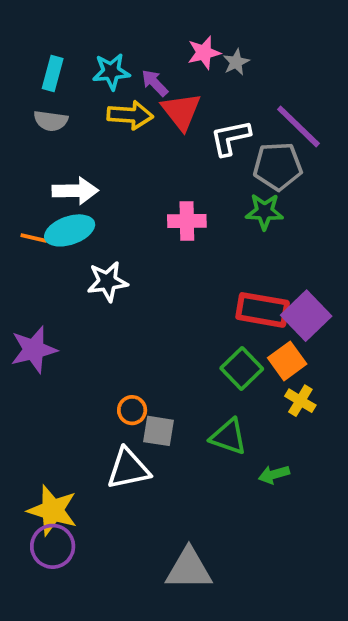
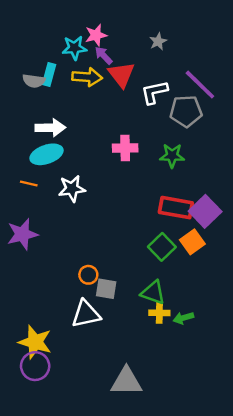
pink star: (204, 53) -> (96, 35), moved
cyan rectangle: (53, 73) -> (49, 74), moved
green star: (264, 212) -> (172, 156), moved
orange line: (34, 238) -> (29, 184), moved
yellow cross: (300, 401) -> (159, 313), moved, turned -30

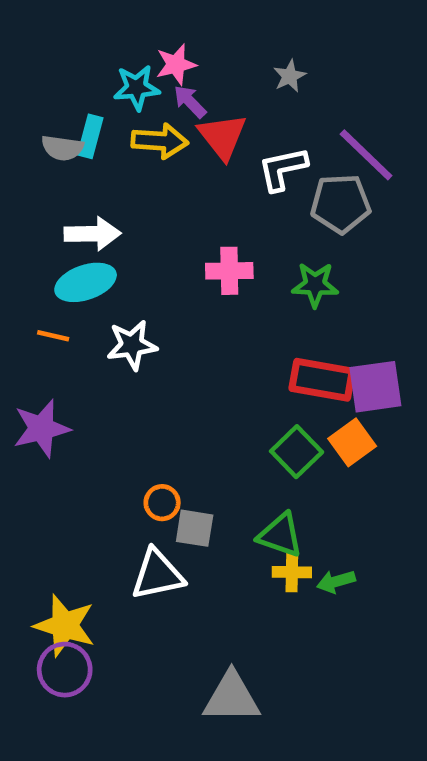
purple square: (205, 211) -> (375, 387), turned 36

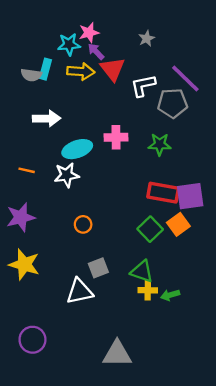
cyan ellipse: (86, 282) -> (77, 149), moved
orange circle: (162, 503) -> (83, 224), moved
gray square: (195, 528) -> (98, 268), turned -30
yellow star: (65, 625) -> (24, 264), moved

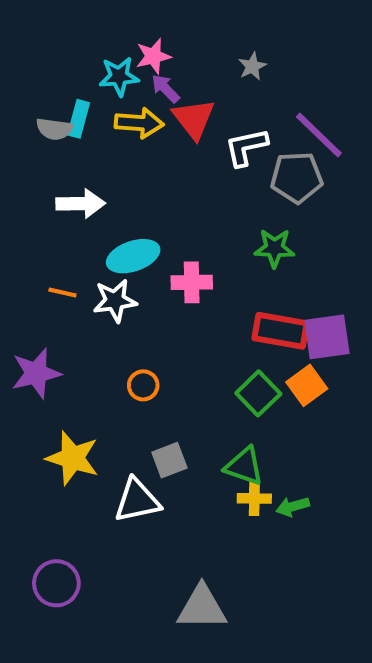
pink cross: (116, 137) -> (192, 282), moved
orange line: (27, 170) -> (62, 292), moved
yellow star: (24, 264) -> (73, 458), moved

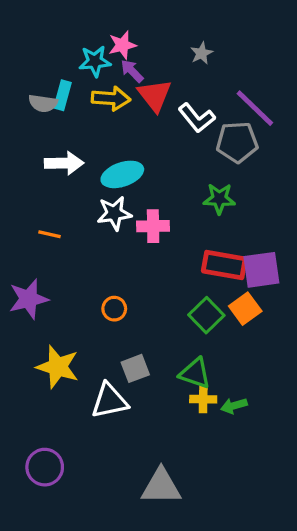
white L-shape: (246, 147) -> (197, 118), turned -117
cyan ellipse: (133, 256) -> (122, 174), moved
white star: (115, 301) -> (114, 213), moved

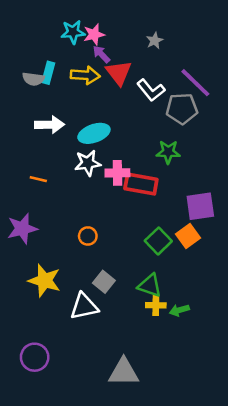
cyan star: (95, 61) -> (73, 32), moved
red rectangle: (224, 265) -> (141, 184), moved
gray square: (135, 368) -> (104, 282), turned -30

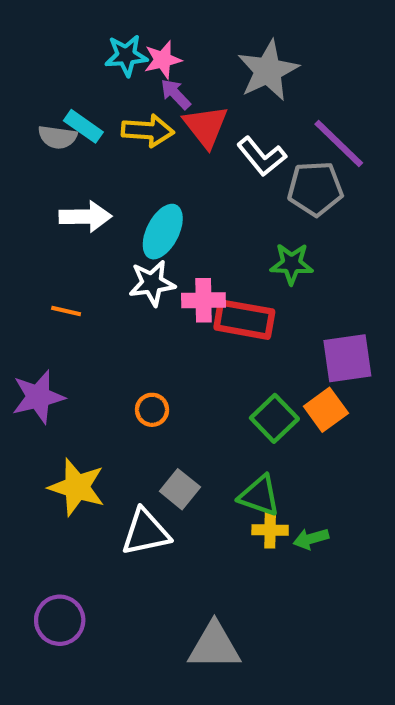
gray star: (155, 41) -> (268, 71), size x2.0
cyan rectangle: (48, 73) -> (83, 126), turned -70
cyan ellipse: (94, 133) -> (163, 232), turned -44

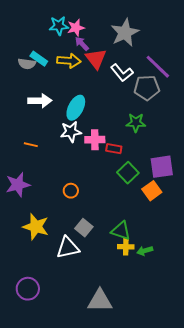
red rectangle: (244, 320) -> (114, 149), size x0.6
green square: (274, 418) -> (128, 173), moved

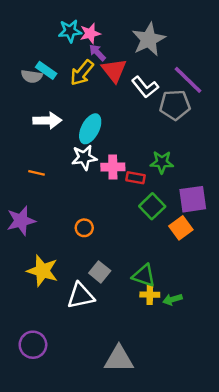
yellow arrow: (69, 61) -> (82, 73), turned 125
green star: (136, 123) -> (162, 162), moved

